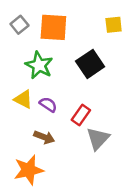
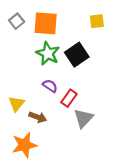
green star: (39, 65) -> (48, 53), moved
yellow triangle: (23, 99) -> (17, 104), moved, turned 42
purple semicircle: (48, 105) -> (50, 86), moved

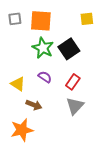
gray square: (17, 21) -> (15, 19), turned 32
red rectangle: (69, 98) -> (73, 82), moved
yellow triangle: (17, 104) -> (18, 84), moved, turned -35

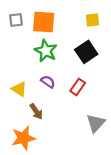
black square: (69, 49) -> (86, 52), moved
brown arrow: (34, 105) -> (36, 111), turned 35
gray triangle: (75, 106) -> (96, 123), moved

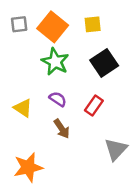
yellow square: (93, 20) -> (93, 24), moved
orange square: (44, 22) -> (53, 27), turned 35
brown arrow: (36, 111) -> (62, 129), moved

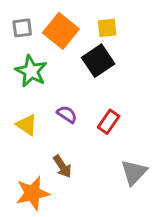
green star: (55, 62) -> (31, 71), moved
black square: (104, 63) -> (98, 61), moved
brown arrow: (62, 129) -> (62, 166), moved

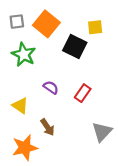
yellow square: (107, 28) -> (95, 27), moved
black square: (98, 61) -> (75, 47), turned -30
yellow triangle: (27, 125) -> (20, 106), moved

